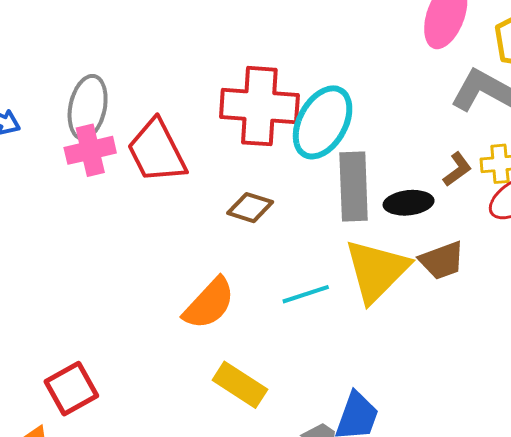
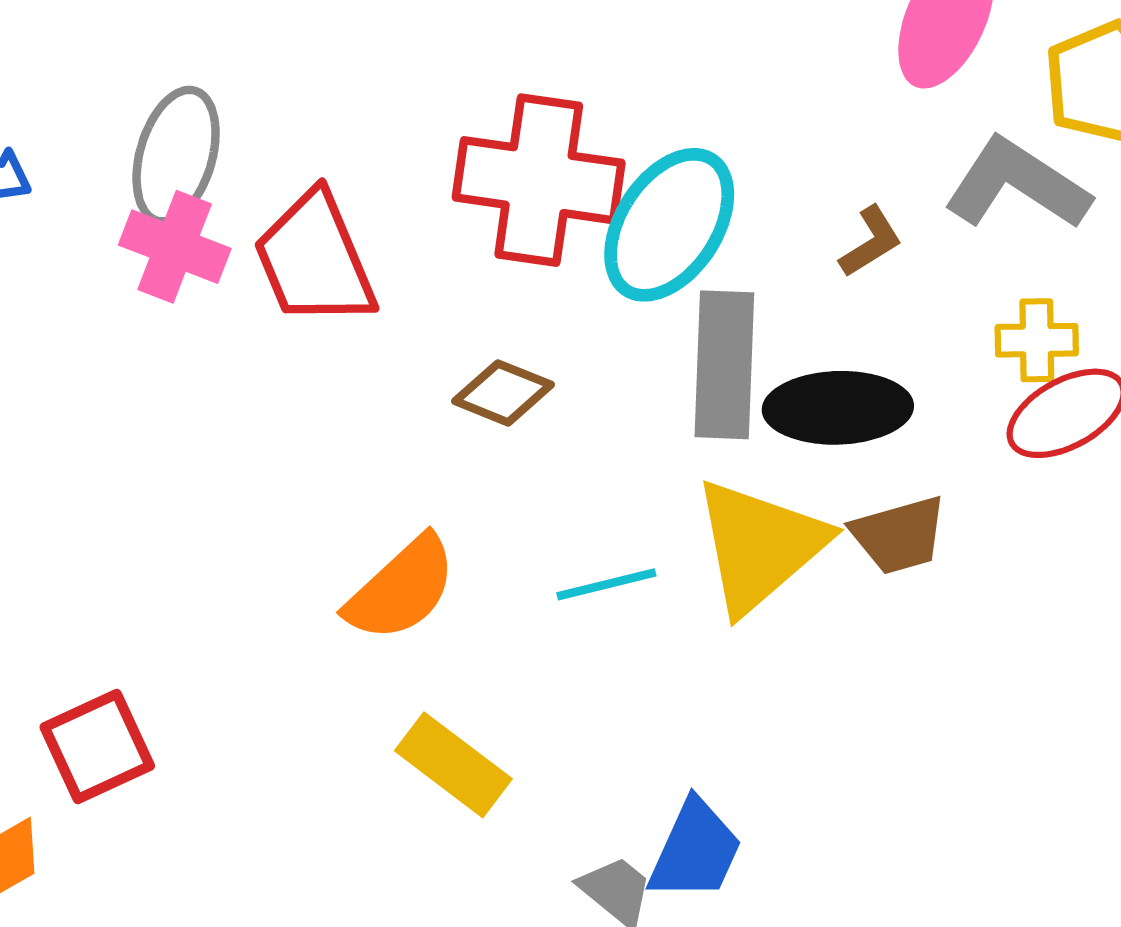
pink cross: (90, 150) -> (175, 247), turned 30
brown L-shape: (457, 169) -> (871, 242), moved
black ellipse: (409, 203) -> (838, 408), size x1.4

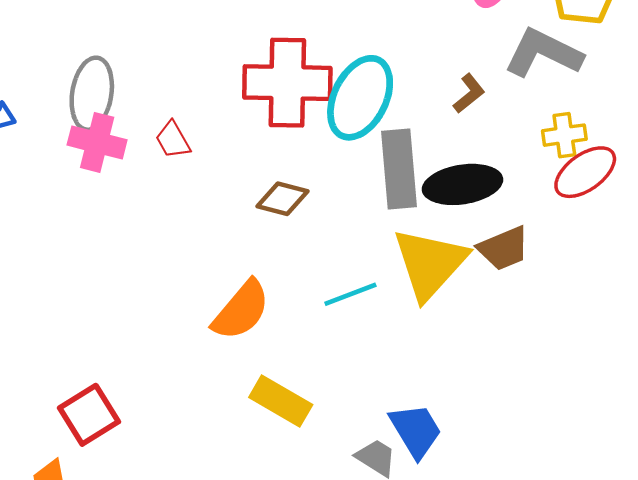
red trapezoid: (315, 259) -> (173, 140), size x0.5
blue trapezoid: (695, 850) -> (416, 431), turned -48

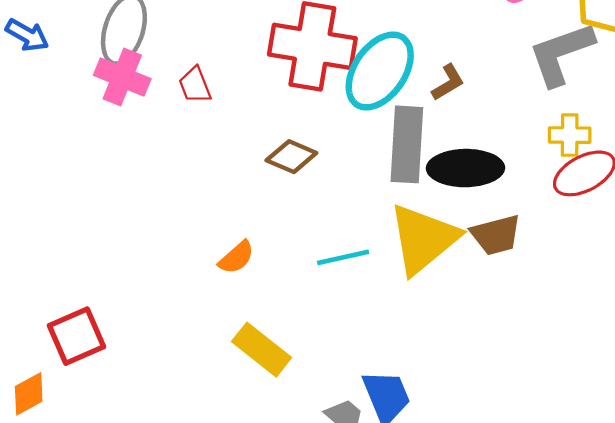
gray L-shape: (543, 53) -> (561, 54), turned -54
brown L-shape: (469, 93) -> (448, 82), moved
orange semicircle: (241, 310) -> (236, 257), size x0.6

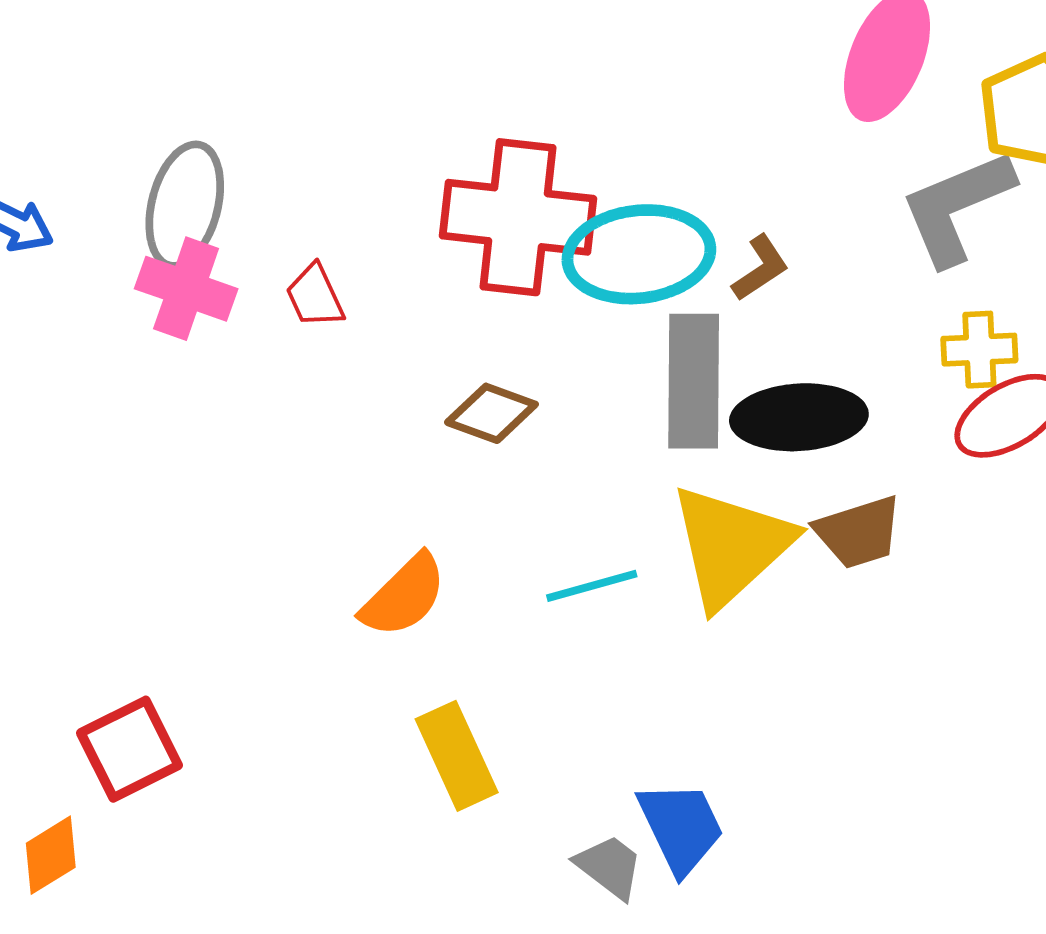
cyan ellipse: (380, 71) -> (639, 254), turned 52
orange semicircle: (236, 257) -> (404, 596), size x1.4
yellow rectangle: (262, 350) -> (457, 756), turned 30

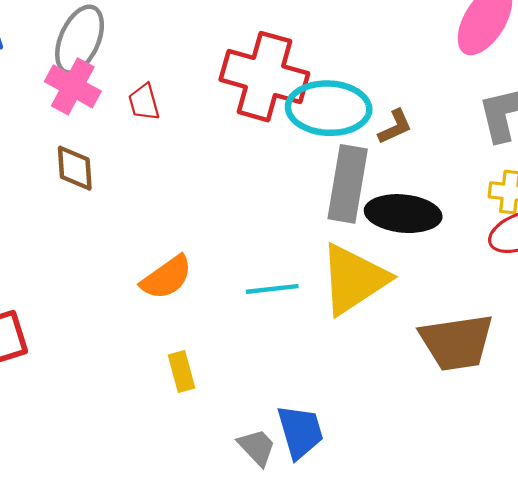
brown diamond: (491, 413) -> (75, 168), moved, turned 57
brown trapezoid: (859, 532) -> (457, 342), moved, size x1.5
yellow rectangle: (457, 756) -> (182, 371), size x0.7

